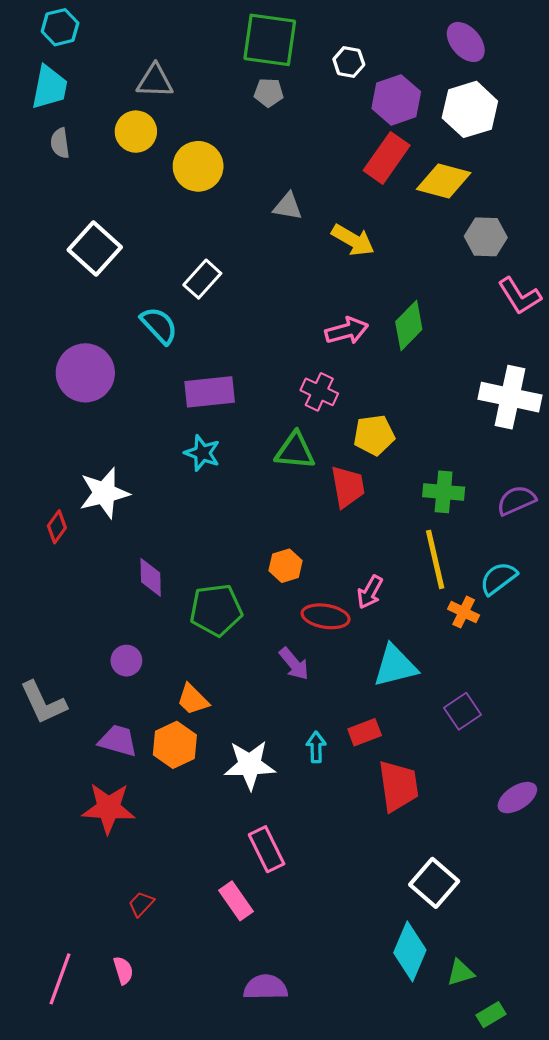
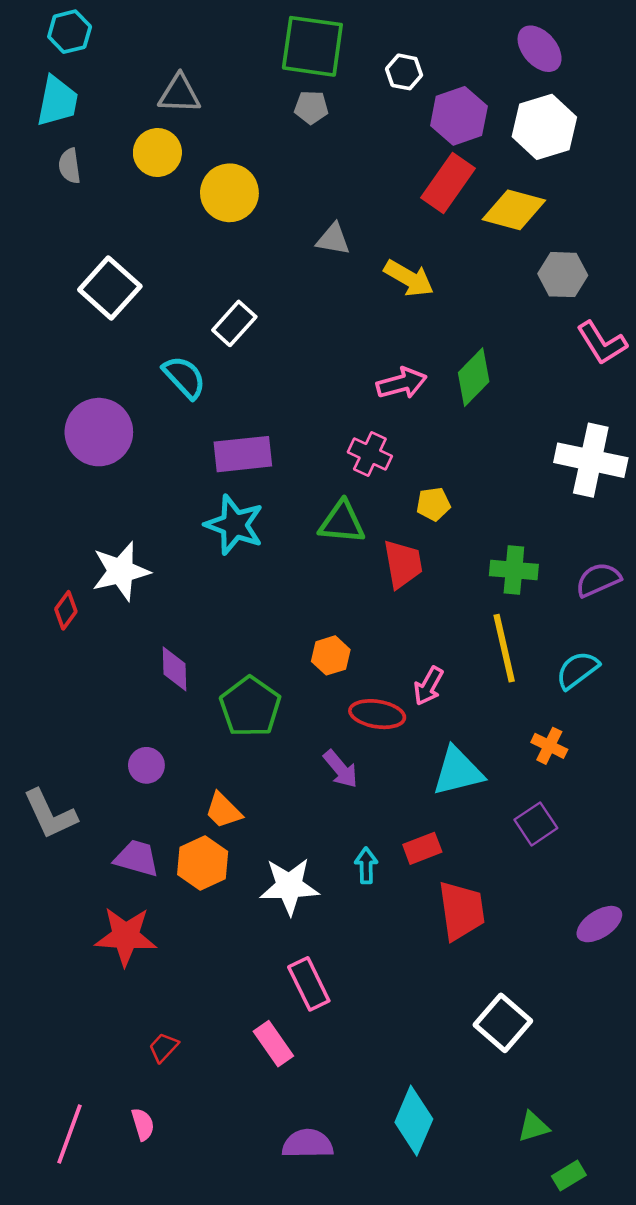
yellow pentagon: (374, 435) -> (433, 504), size x0.7
cyan star: (202, 453) -> (234, 525), size x1.4
green pentagon: (216, 610) -> (250, 707), turned -30
orange cross: (464, 612) -> (549, 746), moved
cyan diamond: (410, 951) -> (414, 1121), moved

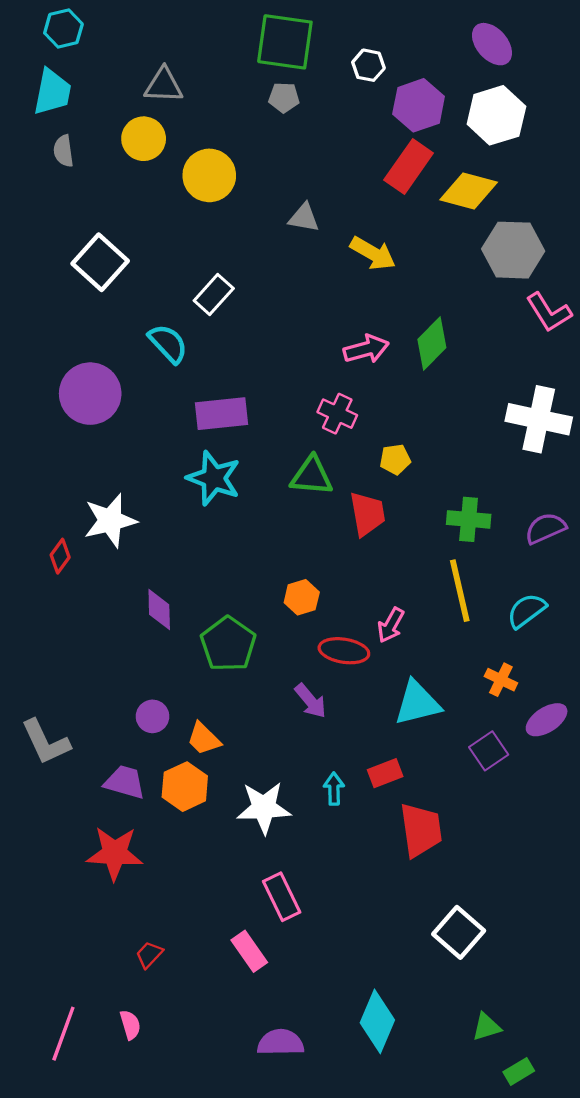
gray hexagon: (563, 275) -> (513, 250), size x1.4
purple circle: (146, 765) -> (152, 716), moved
purple ellipse: (599, 924) -> (547, 720), moved

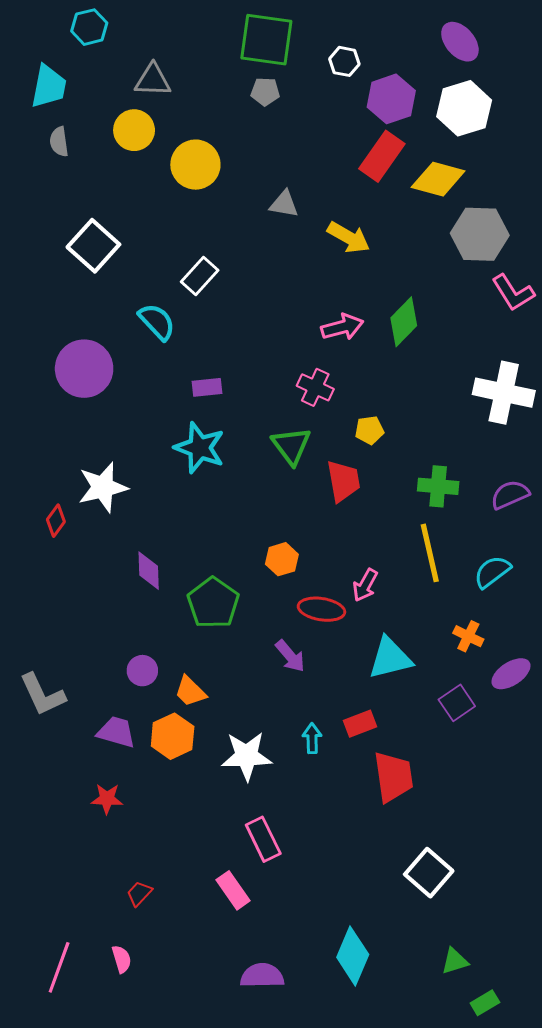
cyan hexagon: (63, 29) -> (89, 27), moved
purple rectangle: (222, 414) -> (207, 387), size x0.6
green triangle: (312, 476) -> (291, 446), turned 48
red star: (115, 853) -> (107, 799), size x0.6

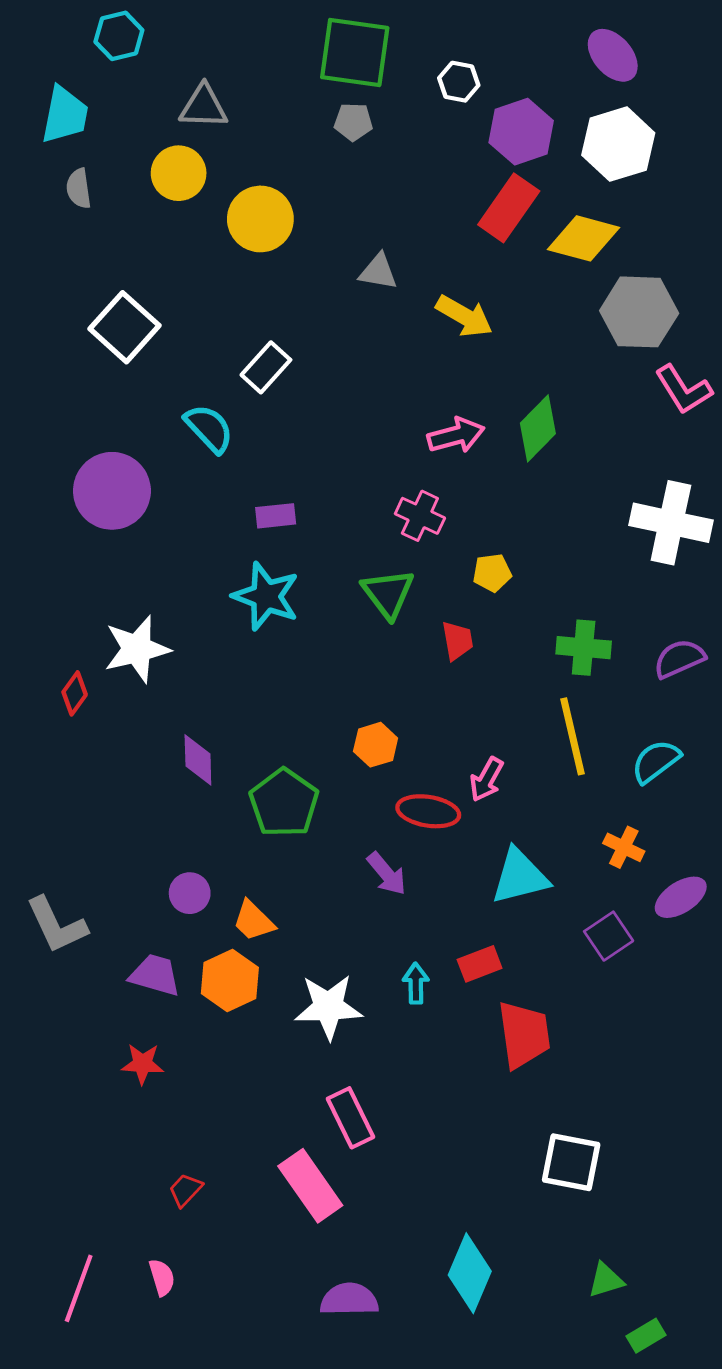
red trapezoid: (343, 481) -> (457, 641), size x0.7
white square: (429, 873) -> (571, 1162), turned -30
pink rectangle: (233, 890) -> (310, 1186), size x1.4

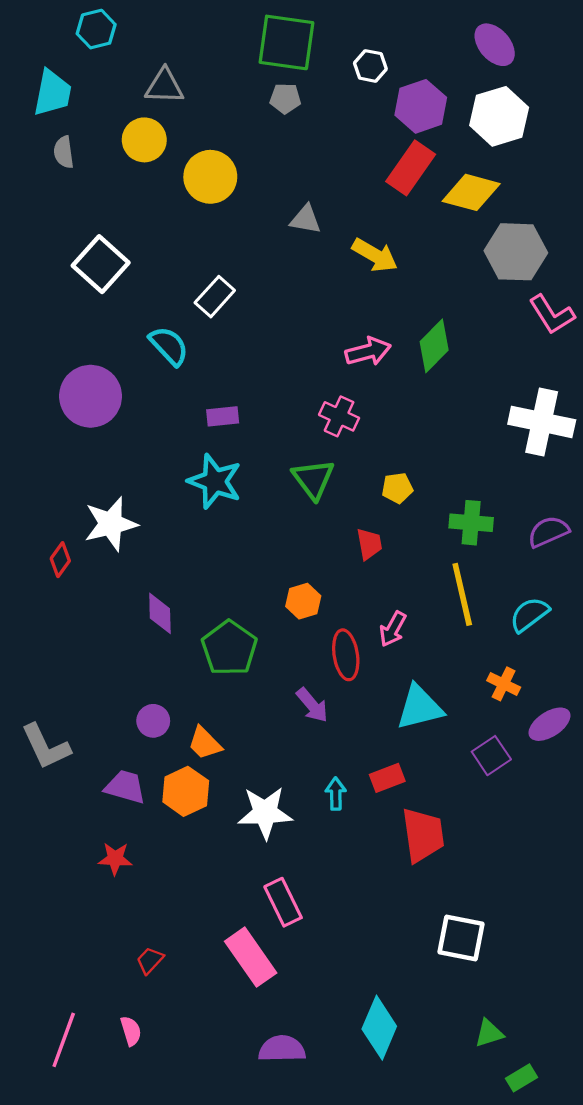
yellow pentagon: (492, 573) -> (397, 488), moved
red trapezoid: (457, 641) -> (369, 544), moved
red ellipse: (428, 811) -> (346, 655), turned 72

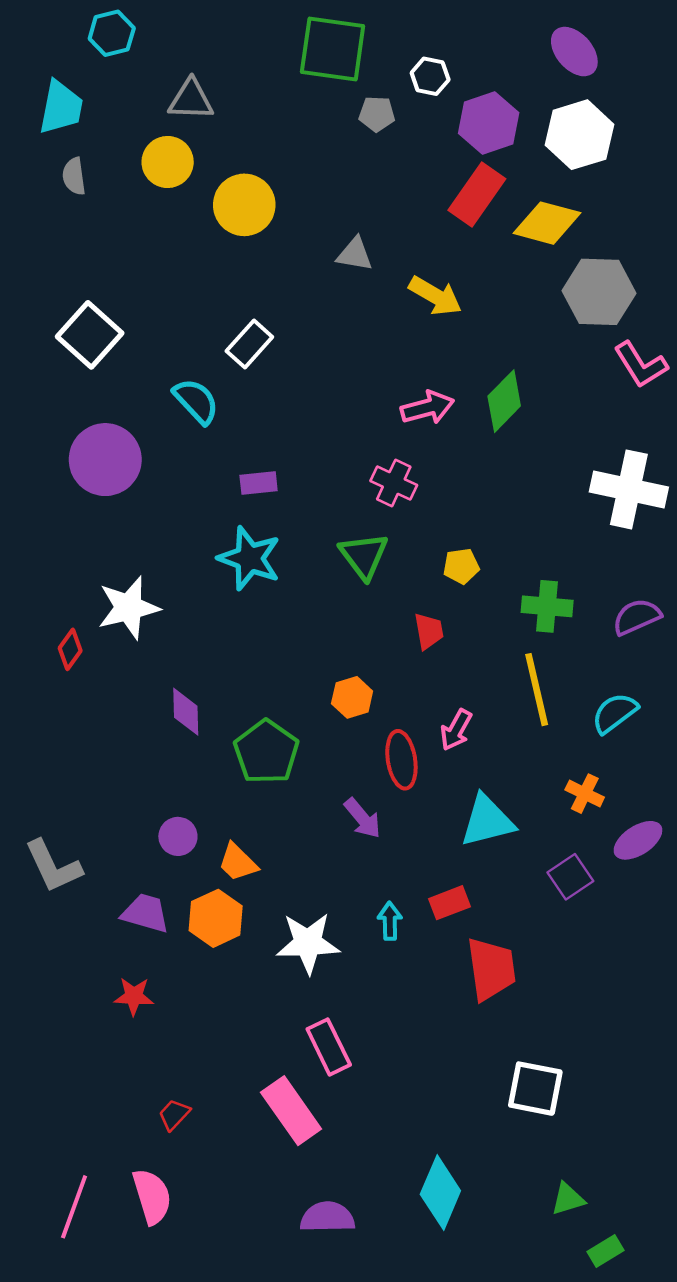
gray pentagon: (285, 98) -> (377, 114), moved
white square: (101, 264) -> (90, 335), moved
pink semicircle: (131, 1031) -> (152, 1196), size x1.6

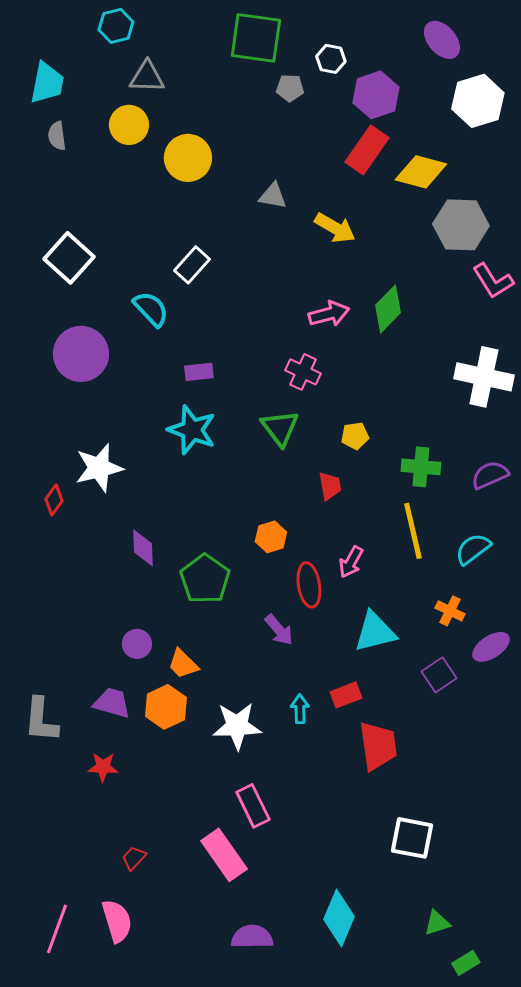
cyan hexagon: (112, 33) -> (116, 26), moved
white hexagon: (580, 135) -> (478, 101), moved
gray L-shape: (53, 866) -> (41, 720), moved, turned 30

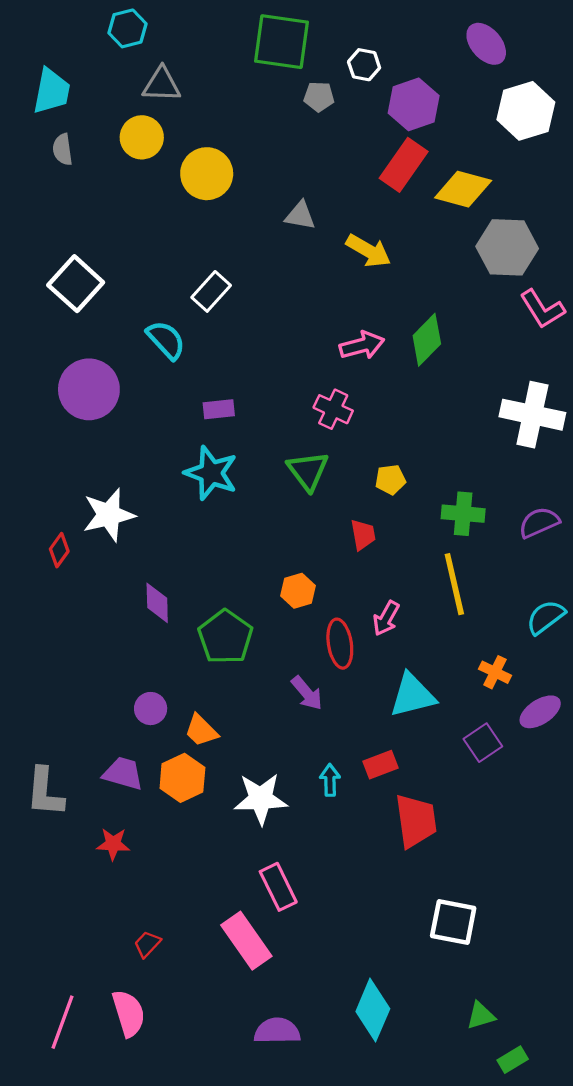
cyan semicircle: (473, 549) -> (546, 617), moved

